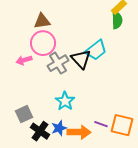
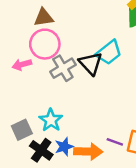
cyan star: (65, 101) -> (51, 120), moved

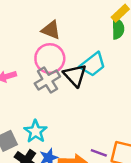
brown triangle: (44, 17) -> (51, 30), moved, turned 30
pink circle: (45, 44) -> (50, 59), moved

